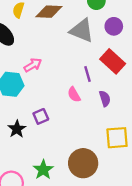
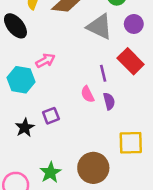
purple semicircle: (105, 99) -> (109, 101), moved

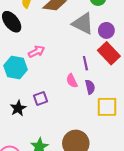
purple circle: (134, 24) -> (106, 30), moved
yellow square: (131, 143) -> (107, 107), moved

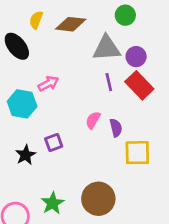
gray triangle: (83, 24) -> (106, 48), turned -30
purple line: (85, 63) -> (109, 82), moved
pink semicircle: (72, 81) -> (93, 120), turned 56

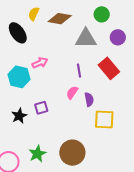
purple circle: (136, 57) -> (118, 37), moved
purple line: (109, 82) -> (79, 71), moved

